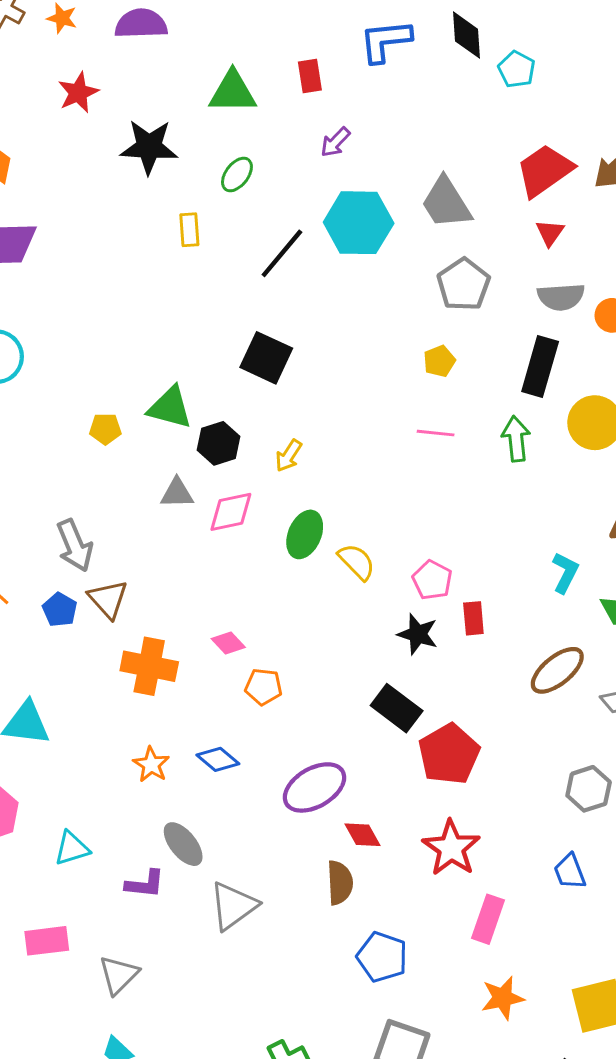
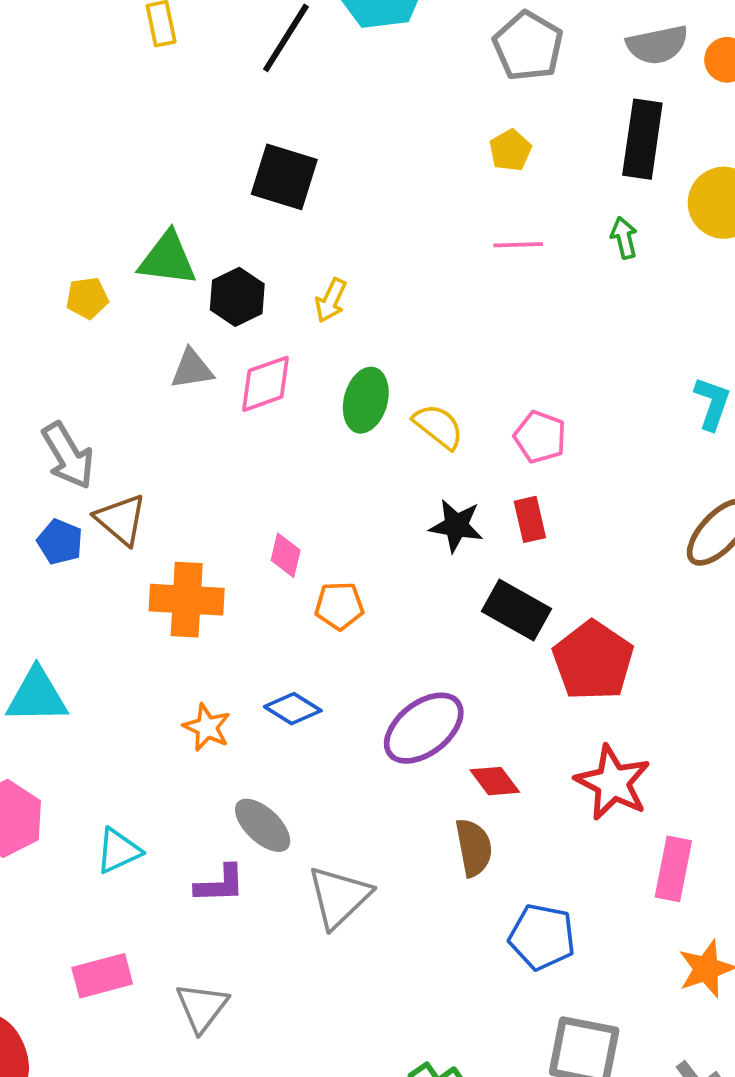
green arrow: (516, 439) -> (624, 238), size x0.7
red rectangle: (473, 618) -> (530, 519), moved
black star: (418, 634) -> (456, 526), moved
pink diamond: (228, 643) -> (286, 555), turned 64

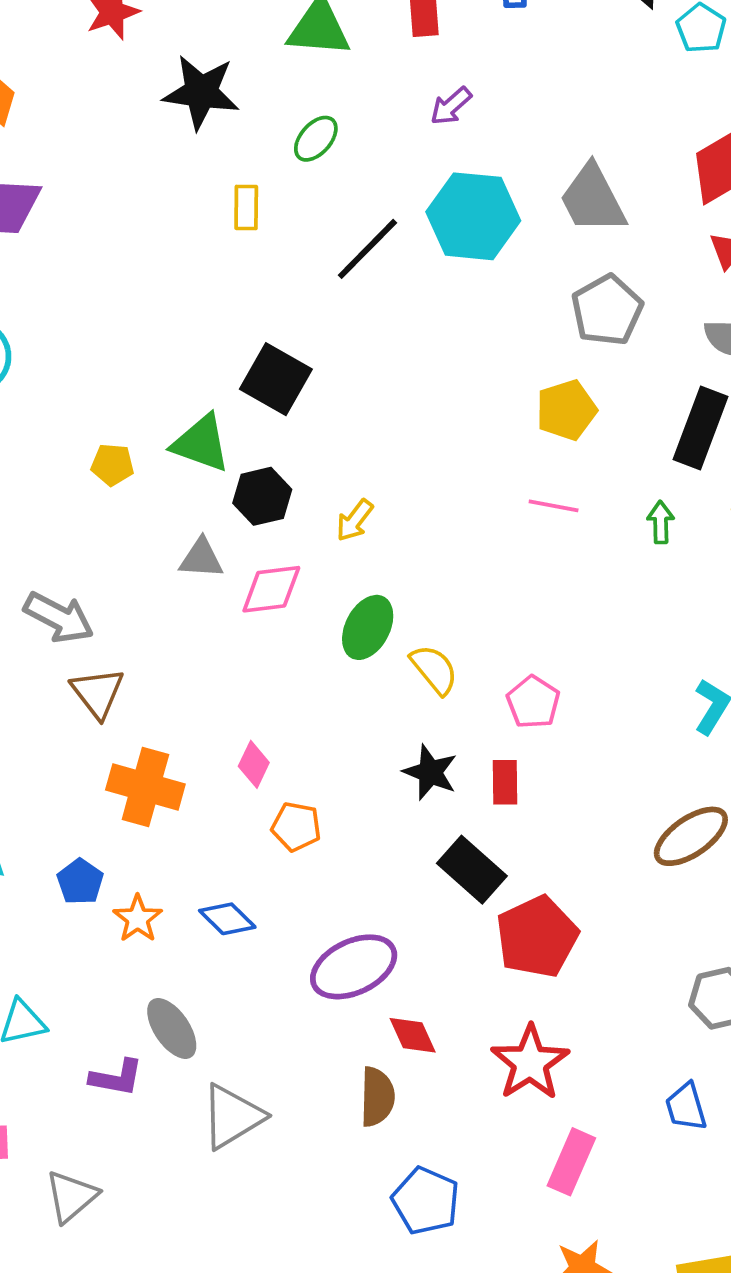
yellow pentagon: (510, 150) -> (566, 410), size x1.4
black square: (284, 177) -> (276, 379), moved
gray arrow: (68, 456) -> (59, 617), turned -44
blue pentagon: (60, 542) -> (80, 882), moved

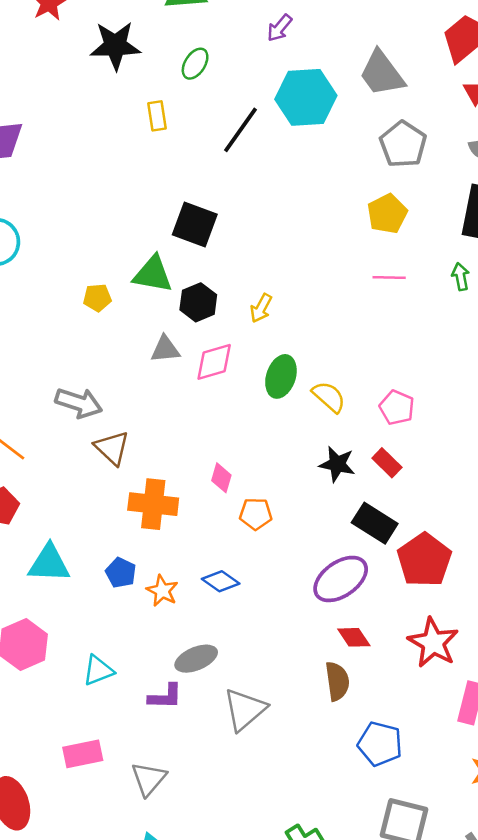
red rectangle: (505, 782) -> (387, 463), turned -36
purple ellipse: (354, 967) -> (341, 579), moved
gray ellipse: (172, 1028) -> (196, 659), turned -69

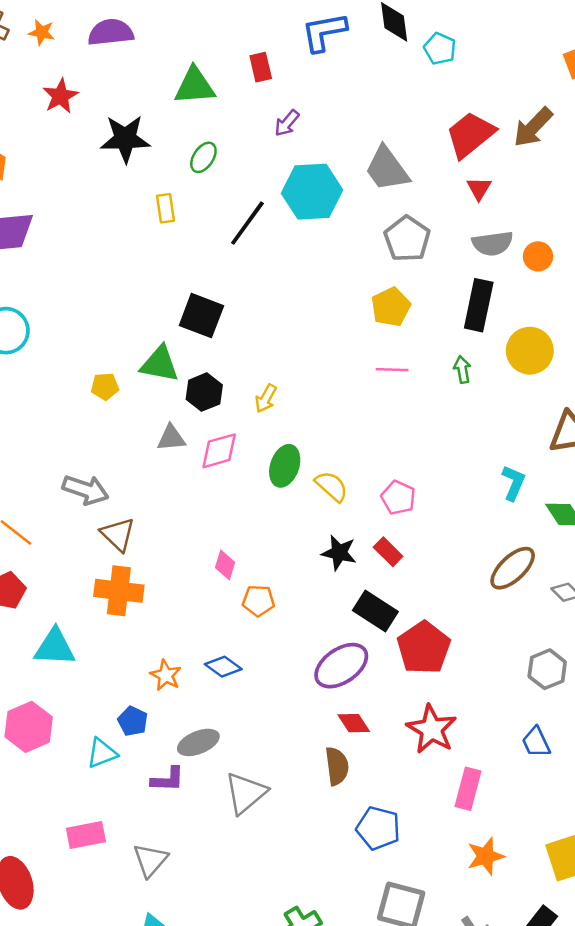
orange cross: (153, 504) -> (119, 591), moved
blue pentagon: (121, 573) -> (133, 721), moved

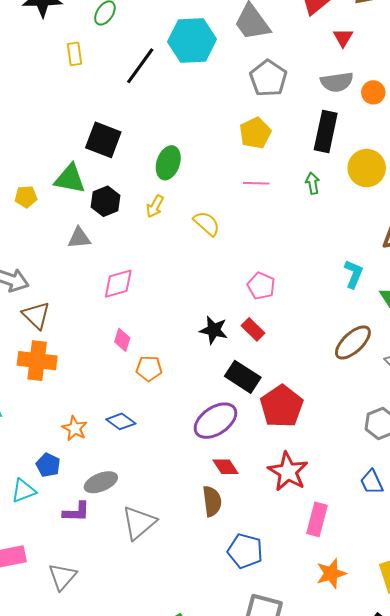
red triangle: (479, 188) -> (343, 38), moved
pink diamond: (219, 451) -> (118, 284), moved
green ellipse: (285, 466) -> (168, 163), moved
yellow semicircle: (332, 486) -> (207, 223), moved

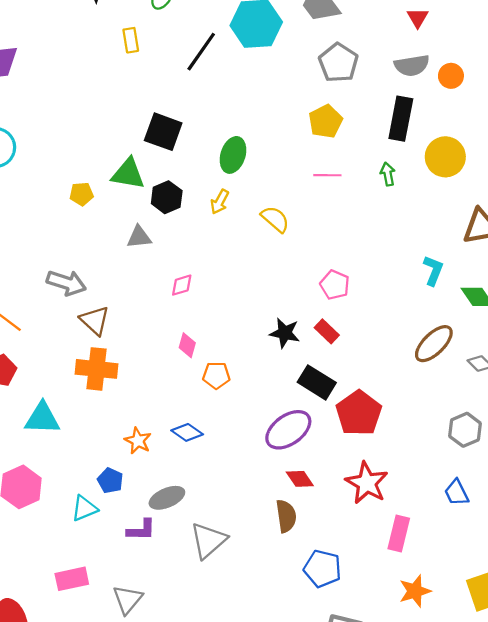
pink diamond: (118, 284) -> (182, 285), size x0.7

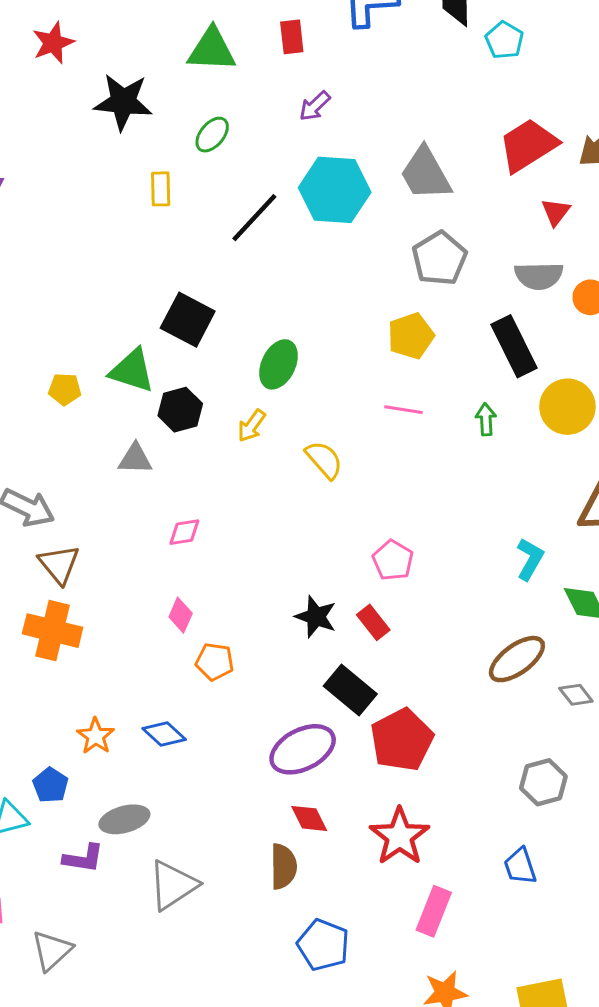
black rectangle: (401, 119) -> (514, 346), turned -45

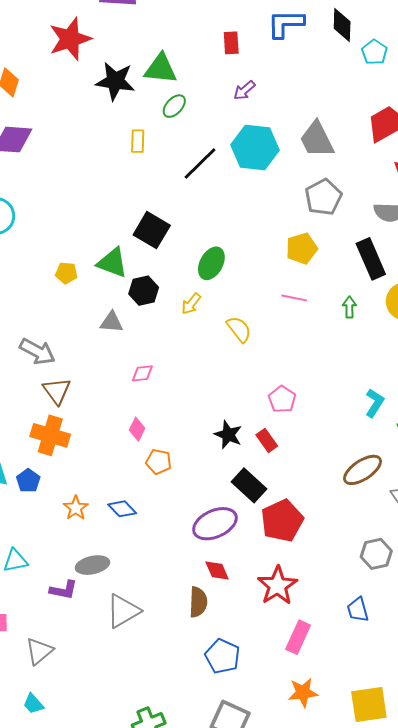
red star: (53, 43) -> (70, 39), size x1.5
green triangle: (212, 50) -> (161, 69), moved
blue pentagon: (50, 785) -> (28, 481), moved

